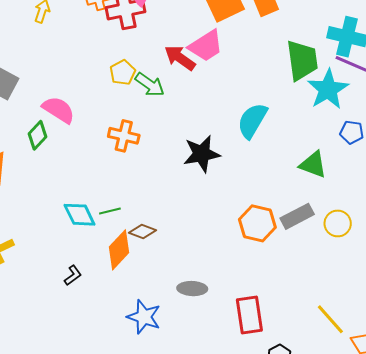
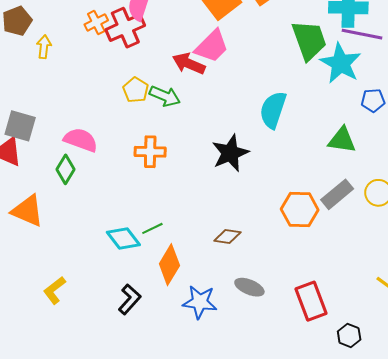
brown diamond: (142, 232) -> (227, 236), moved
black L-shape: (73, 275) -> (130, 299), size x1.4
gray ellipse: (192, 289) -> (249, 287), turned 32
blue star: (144, 317) -> (200, 302), moved

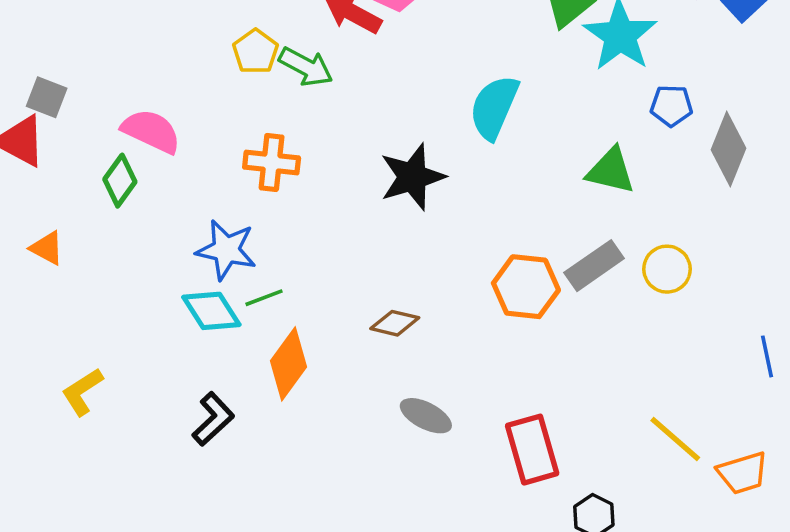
gray square: (20, 126) -> (47, 97), size x0.7
orange triangle: (28, 211) -> (47, 248), size x0.6
blue star: (200, 302) -> (226, 250), moved

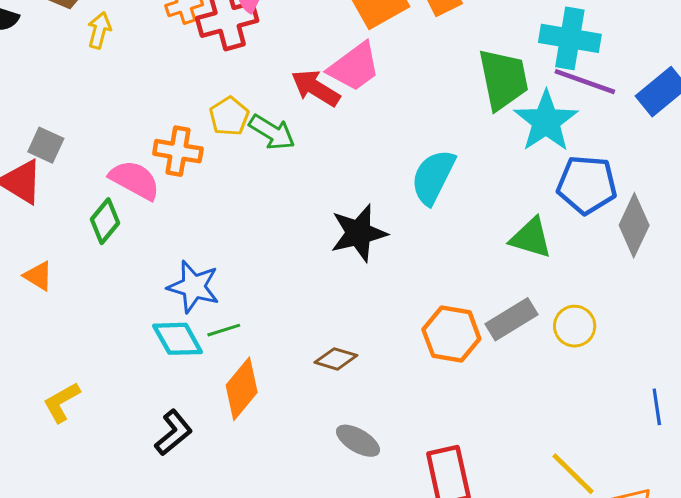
blue pentagon: (671, 106) -> (587, 185), size x1.6
orange cross: (272, 163) -> (178, 151), moved

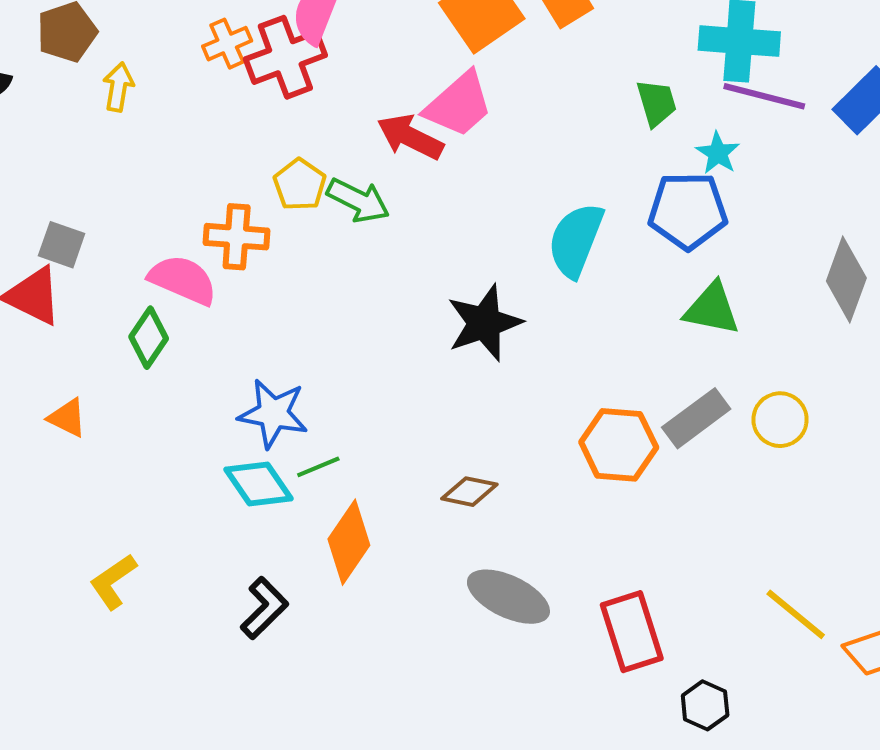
green trapezoid: (503, 79) -> (657, 103), size x0.6
cyan star: (546, 121) -> (718, 153), size x0.5
blue pentagon: (587, 185) -> (688, 211), moved
gray ellipse: (358, 441) -> (508, 597), size x1.4

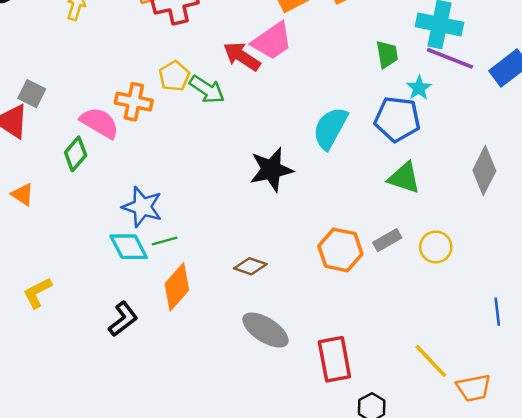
gray rectangle: (696, 418) -> (387, 240), size x0.7

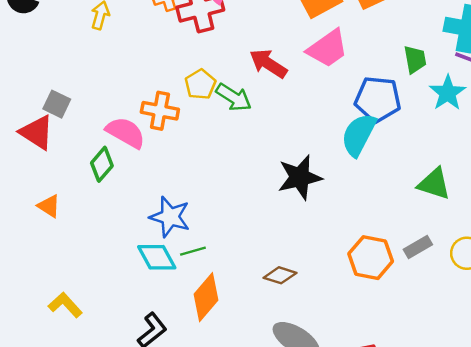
pink trapezoid: (272, 41) -> (328, 48), moved
cyan star: (419, 88) -> (448, 93), size x1.4
blue pentagon: (397, 119) -> (378, 99), moved
yellow L-shape: (37, 293) -> (65, 305), turned 76

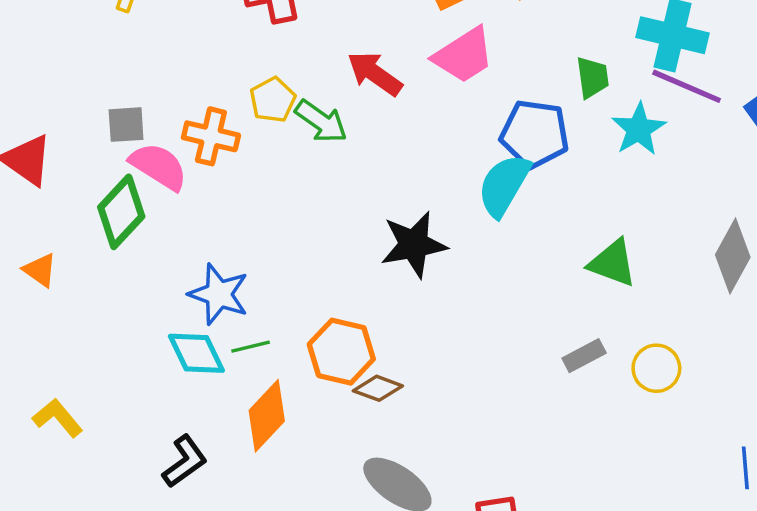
gray square: (57, 104) -> (126, 125), moved, turned -32
green diamond: (102, 164) -> (121, 212), size x1.4
orange hexagon: (371, 258) -> (341, 352), moved

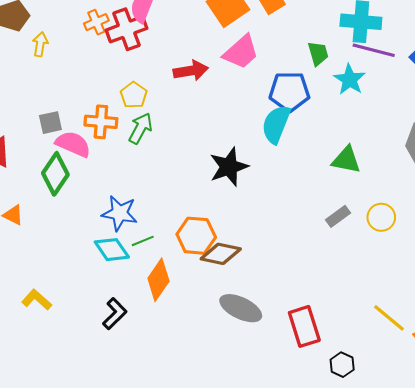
red arrow: (375, 74) -> (191, 71), turned 144
green arrow: (321, 121) -> (140, 128), moved, turned -88
brown diamond: (378, 388) -> (221, 254), size x1.4

